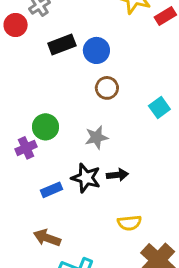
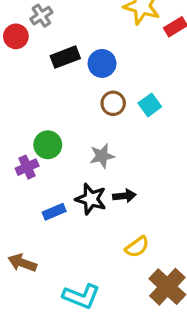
cyan square: (159, 107) -> (150, 105), moved
yellow semicircle: (129, 223) -> (137, 247), turned -30
brown arrow: (47, 238) -> (22, 263), moved

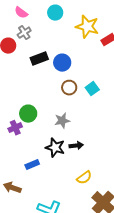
blue rectangle: (54, 212) -> (32, 165), moved

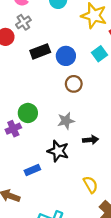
cyan square: (92, 89) -> (99, 54), moved
black arrow: (76, 146) -> (91, 140), moved
yellow semicircle: (84, 178) -> (91, 185), turned -84

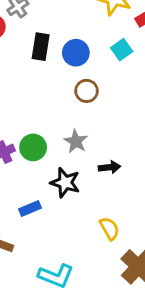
black rectangle: (40, 51) -> (41, 47), turned -60
green circle: (28, 113) -> (33, 147), moved
gray star: (66, 121) -> (76, 141), turned -30

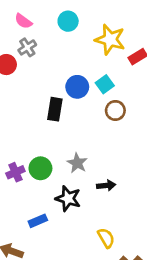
black rectangle: (41, 47) -> (55, 109), moved
cyan square: (122, 50) -> (105, 84), moved
brown circle: (87, 91) -> (115, 110), moved

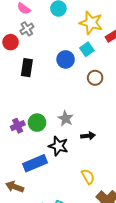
cyan square: (105, 84) -> (87, 49), moved
black rectangle: (55, 109) -> (27, 68), moved
blue rectangle: (38, 221) -> (35, 163), size x1.6

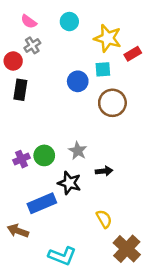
cyan square: (87, 49) -> (103, 69), turned 32
black rectangle: (27, 68) -> (20, 90), moved
brown circle: (95, 78) -> (112, 103), size x1.5

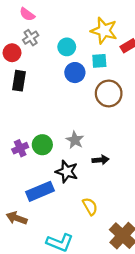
cyan circle: (69, 22) -> (67, 47), moved
yellow semicircle: (104, 219) -> (90, 206), moved

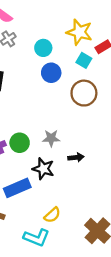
cyan square: (99, 61) -> (84, 60), moved, turned 35
gray star: (75, 140) -> (51, 138), turned -30
yellow semicircle: (90, 206) -> (52, 215), moved, turned 78

